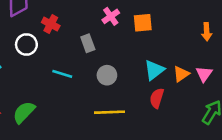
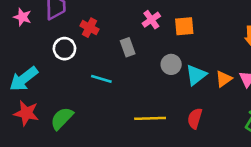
gray circle: (107, 75) -> (171, 64), moved
red semicircle: (157, 98) -> (195, 118), moved

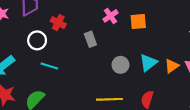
gray circle: (171, 64) -> (121, 65), moved
cyan line: (101, 79) -> (49, 66), moved

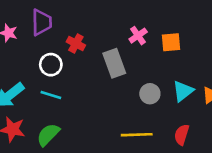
gray rectangle: (90, 39) -> (114, 63), size x1.5
cyan line: (49, 66) -> (51, 95), moved

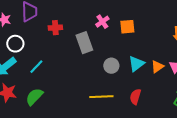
red cross: (76, 43) -> (55, 28), turned -32
white circle: (51, 65) -> (15, 44), moved
cyan line: (51, 95) -> (36, 67), turned -63

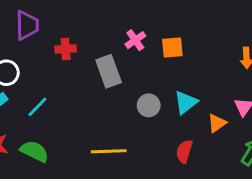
orange triangle: (157, 67) -> (217, 123), moved
green semicircle: (34, 97) -> (34, 151), turned 72
yellow line: (101, 97) -> (109, 151), moved

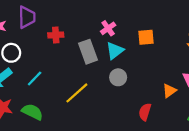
orange square: (172, 48) -> (146, 37), moved
cyan triangle: (186, 102) -> (115, 51), moved
yellow line: (109, 151) -> (77, 93), moved, turned -40

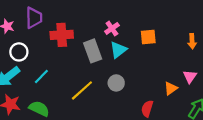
red cross: (56, 35) -> (62, 35), size x1.5
gray circle: (118, 77) -> (116, 83), moved

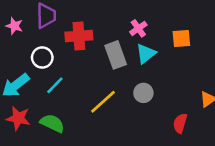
white circle: (19, 52) -> (42, 57), moved

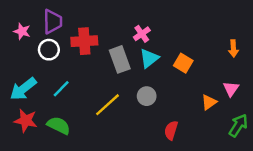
orange square: (181, 39) -> (183, 63), moved, turned 36
white circle: (42, 57) -> (49, 50), moved
red semicircle: (180, 123) -> (171, 130), moved

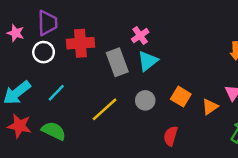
orange square: (183, 63) -> (181, 97), moved

